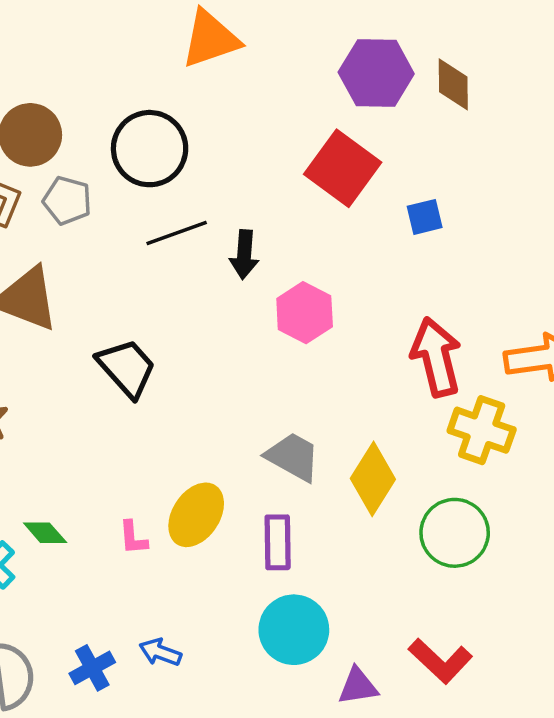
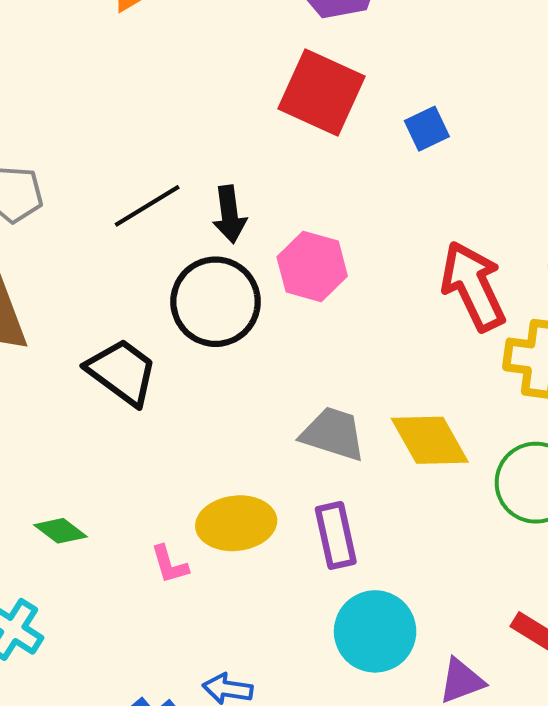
black circle: (150, 149) -> (216, 302), moved
yellow diamond: (373, 479) -> (430, 440), turned -50
yellow ellipse: (196, 515) -> (236, 523), turned 62
green diamond: (45, 533) -> (60, 531), moved

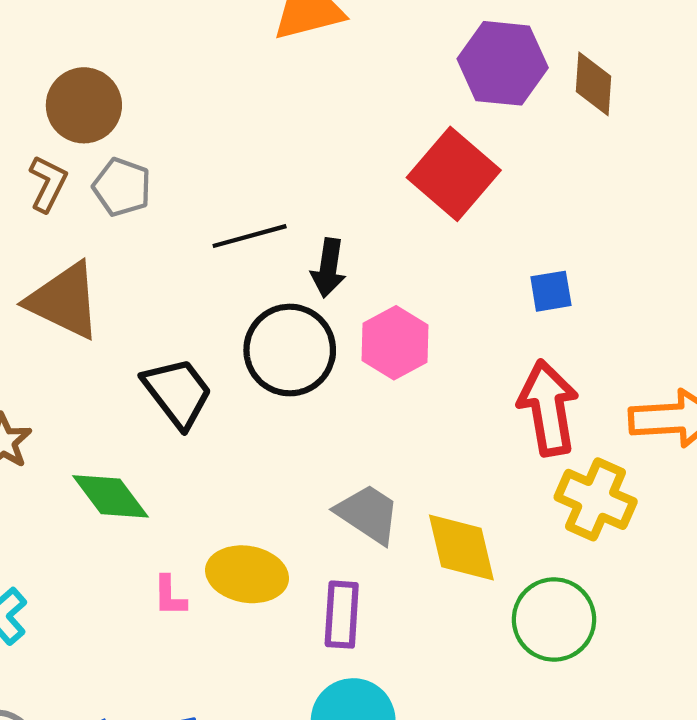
blue square: (427, 129) -> (551, 291), moved
green diamond: (60, 531) -> (110, 496), moved, size x1.5

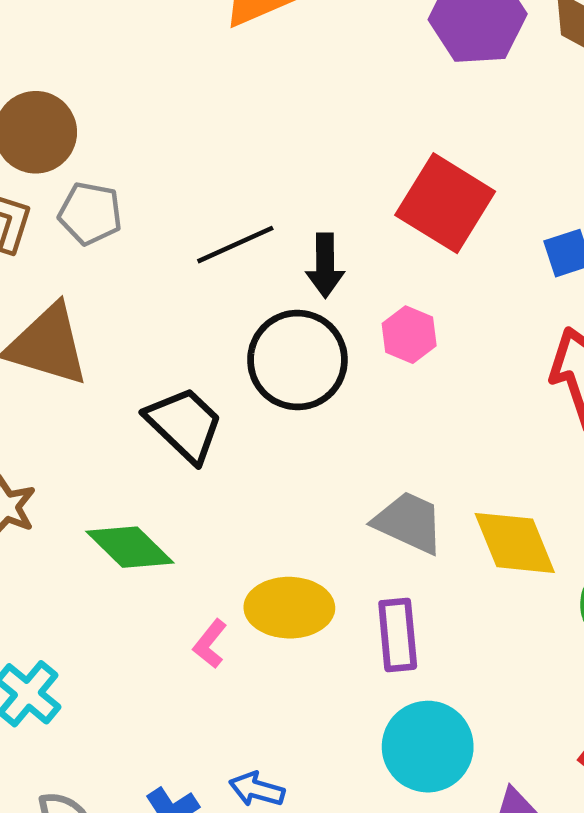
red square: (454, 174) -> (445, 203), moved
pink hexagon: (395, 343) -> (409, 335), size x0.7
pink L-shape: (170, 596) -> (210, 644), turned 48

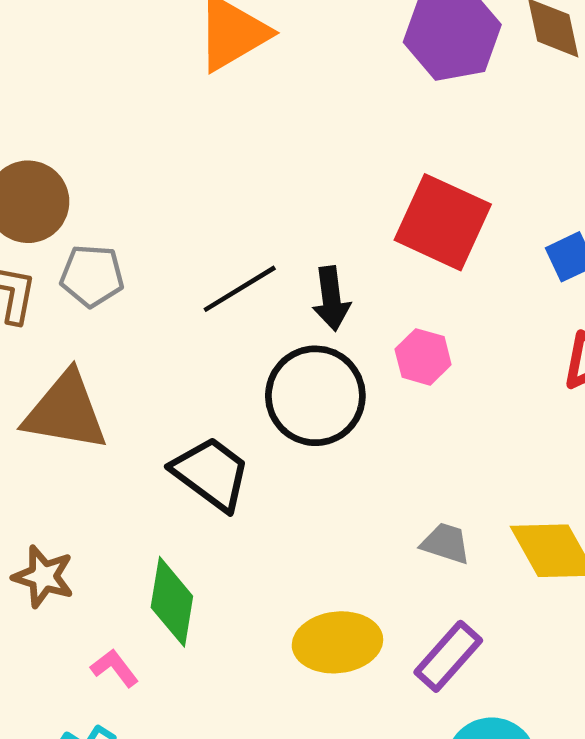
gray trapezoid: (409, 522) -> (446, 543), size x0.7
green diamond: (130, 547) -> (172, 602), turned 62
purple rectangle: (398, 635) -> (448, 656), turned 54
pink L-shape: (210, 644) -> (115, 668), moved, turned 111

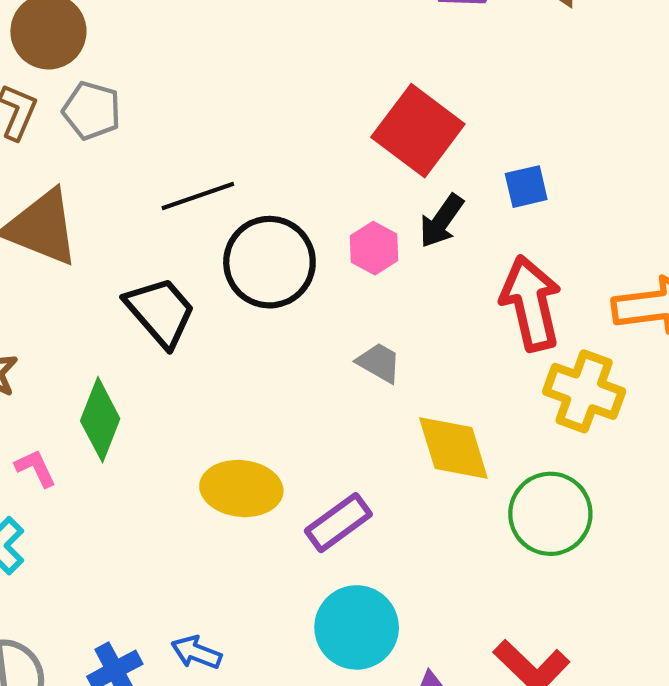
black line: (240, 289) -> (198, 196), moved
black arrow: (331, 299) -> (441, 221), moved, turned 30
gray trapezoid: (446, 543) -> (379, 363), moved

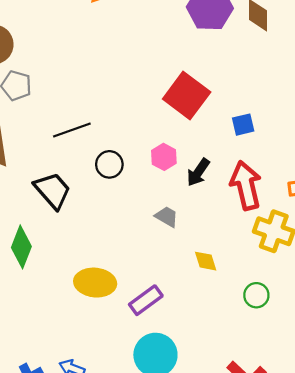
black arrow: (441, 221) -> (198, 172), moved
black circle: (269, 262) -> (109, 164), size x0.6
yellow diamond: (453, 448) -> (206, 261), size x0.6
green circle: (550, 514) -> (256, 295), size x0.6

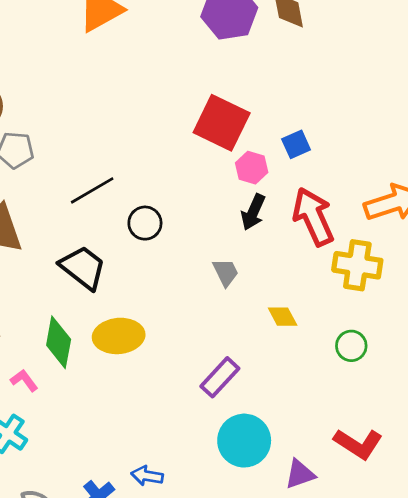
pink hexagon: (164, 157) -> (252, 168), moved
gray trapezoid: (167, 217) -> (226, 272), turned 45
yellow ellipse: (95, 283) -> (119, 336), moved

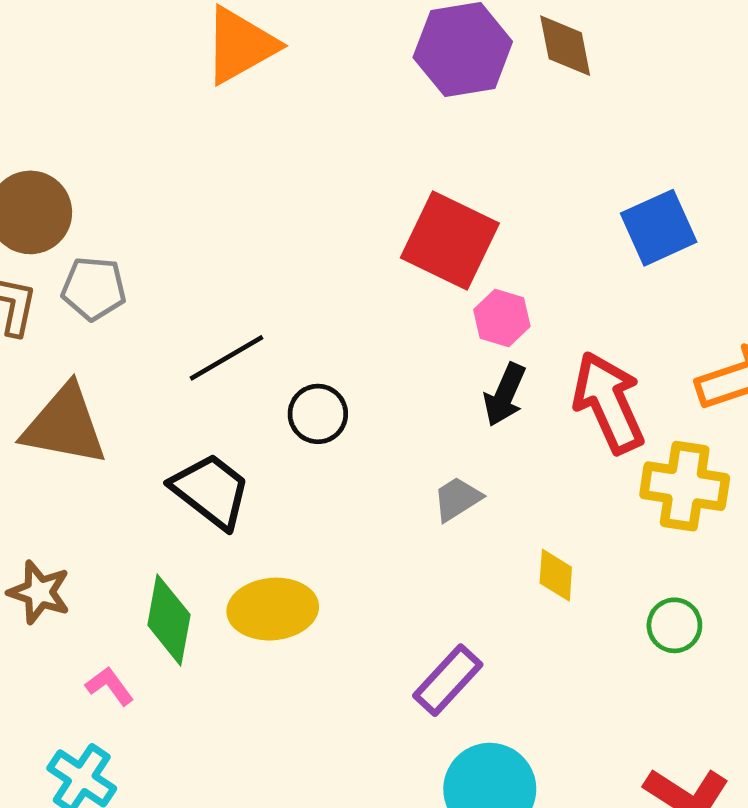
blue square: (296, 144) -> (659, 228), moved, size x1.5
gray trapezoid: (226, 272) -> (457, 499), turned -96
yellow diamond: (283, 317) -> (556, 575), turned 32

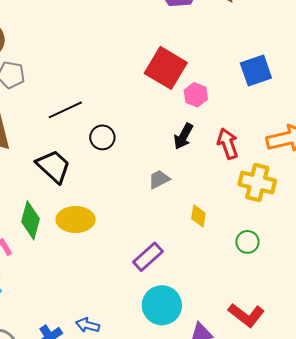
pink hexagon: (502, 318) -> (196, 95), moved
red arrow: (609, 402) -> (228, 144), size x0.7

